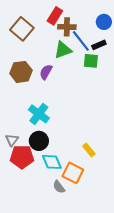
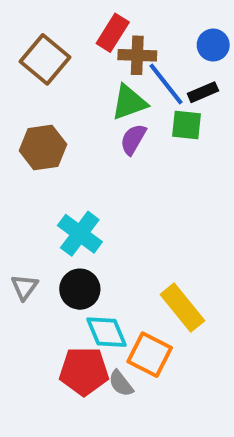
purple semicircle: (46, 72) -> (133, 139), moved
yellow rectangle: (89, 150) -> (182, 308), size x1.6
red pentagon: (22, 157) -> (84, 371), moved

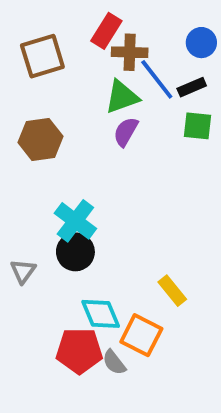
brown square: (45, 59) -> (42, 56), turned 33
green square: (187, 125) -> (198, 126), moved
black circle: (80, 289) -> (75, 252), moved
yellow rectangle: (182, 308) -> (172, 291), size x0.7

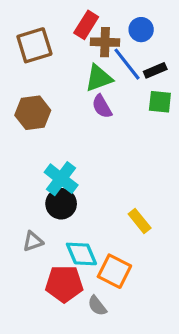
blue circle: (201, 43) -> (141, 30), moved
purple semicircle: (126, 132) -> (102, 106), turned -60
gray triangle: (23, 271) -> (33, 241), moved, turned 35
yellow rectangle: (172, 291) -> (140, 221), moved
gray semicircle: (114, 362) -> (97, 306), moved

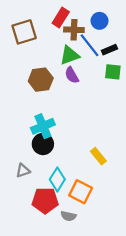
brown hexagon: (33, 113) -> (41, 80), moved
cyan cross: (61, 179) -> (43, 126), turned 30
cyan diamond: (81, 254) -> (57, 179), turned 55
gray semicircle: (97, 306) -> (68, 216), turned -40

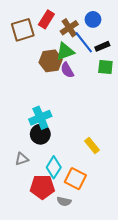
red rectangle: (61, 18) -> (46, 19), moved
brown cross: (74, 30) -> (69, 28), turned -36
brown hexagon: (41, 80) -> (51, 61), moved

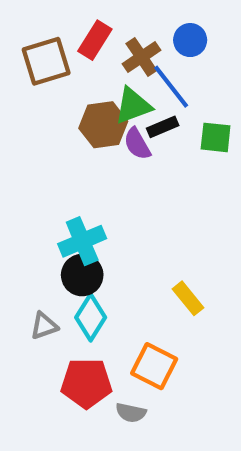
black rectangle: (102, 46) -> (163, 127), moved
cyan diamond: (54, 167) -> (91, 317), moved

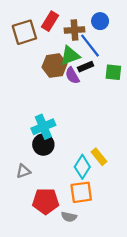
brown cross: (141, 57) -> (74, 30), turned 30
cyan diamond: (91, 317) -> (82, 167), moved
orange square: (154, 366) -> (81, 192), turned -35

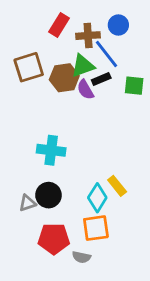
brown square: (24, 32) -> (29, 67), moved
cyan cross: (43, 127) -> (51, 150), turned 30
black circle: (43, 145) -> (48, 195), moved

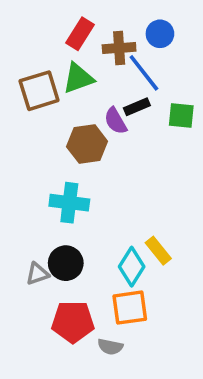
green triangle: (83, 66) -> (78, 78), moved
brown hexagon: (64, 78) -> (87, 144), moved

